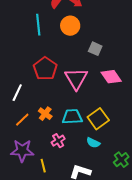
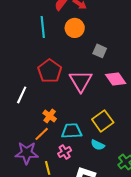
cyan trapezoid: (72, 117) -> (72, 131), moved
orange line: (22, 120) -> (42, 134), moved
pink cross: (58, 141) -> (65, 152), moved

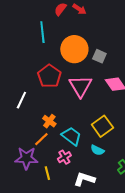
orange circle: (75, 28) -> (74, 49), moved, size x1.4
cyan trapezoid: (72, 131) -> (71, 136), turned 40

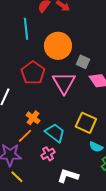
gray square: (99, 56) -> (83, 62), moved
yellow square: (102, 126) -> (86, 123), turned -30
cyan semicircle: (97, 150) -> (96, 147), moved
yellow line: (47, 173) -> (17, 177), moved, turned -32

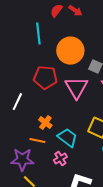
red pentagon: (33, 73) -> (45, 78), turned -30
orange line: (25, 136) -> (37, 141), turned 56

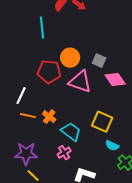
orange circle: (70, 51) -> (70, 58), moved, size x0.7
pink triangle: (76, 88) -> (80, 82), turned -40
orange line: (37, 141) -> (28, 116), moved

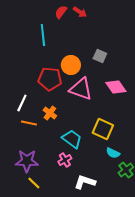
gray square: (99, 61) -> (100, 56), moved
orange cross: (49, 117) -> (50, 113), moved

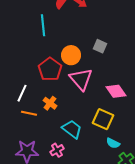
red pentagon: (50, 79) -> (50, 69), turned 30
pink diamond: (116, 87) -> (116, 91), moved
pink triangle: (81, 89) -> (81, 79), turned 30
pink cross: (65, 160) -> (57, 150), moved

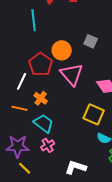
white line: (22, 93) -> (22, 81), moved
cyan trapezoid: (72, 129) -> (44, 123), moved

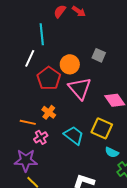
white line: (22, 81) -> (30, 58), moved
cyan trapezoid: (44, 123) -> (74, 135), moved
pink cross: (48, 145) -> (41, 137), moved

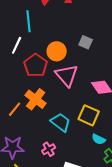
orange cross: (49, 112) -> (36, 99), size x1.5
orange line: (28, 122) -> (15, 109), turned -63
pink cross: (41, 137) -> (49, 149), moved

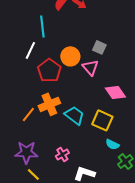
pink triangle: (67, 75) -> (90, 67), moved, size x0.7
orange cross: (36, 99) -> (49, 104), turned 30
cyan trapezoid: (61, 122) -> (74, 115), moved

